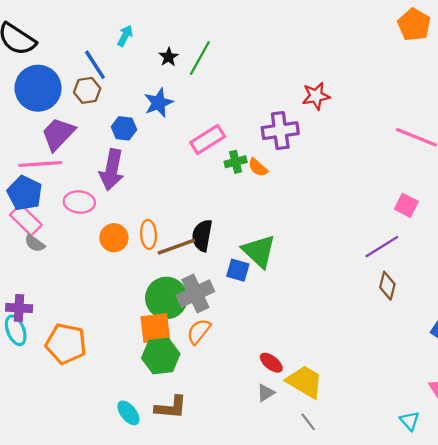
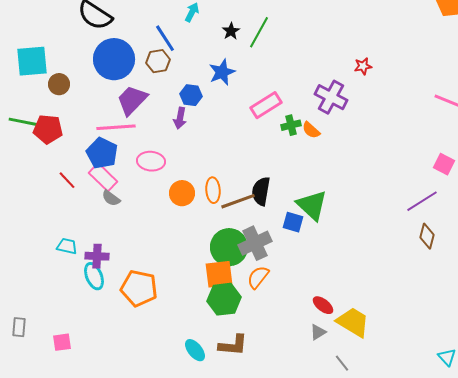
red star: (316, 96) -> (363, 66), size x0.7
purple cross: (280, 131) -> (331, 97), turned 36
purple arrow: (112, 170) -> (180, 118), moved, size x0.6
gray line: (308, 422) -> (342, 363), moved

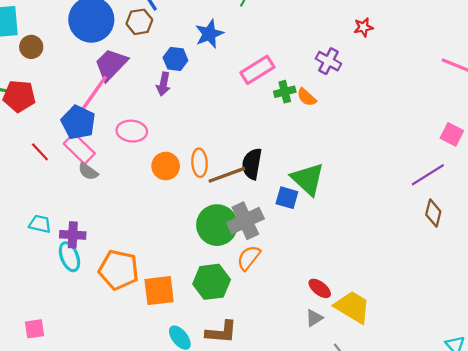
purple cross: (331, 97) -> (328, 61), size x0.7
pink line: (116, 127) -> (94, 94), turned -51
orange square: (219, 274) -> (159, 291), moved

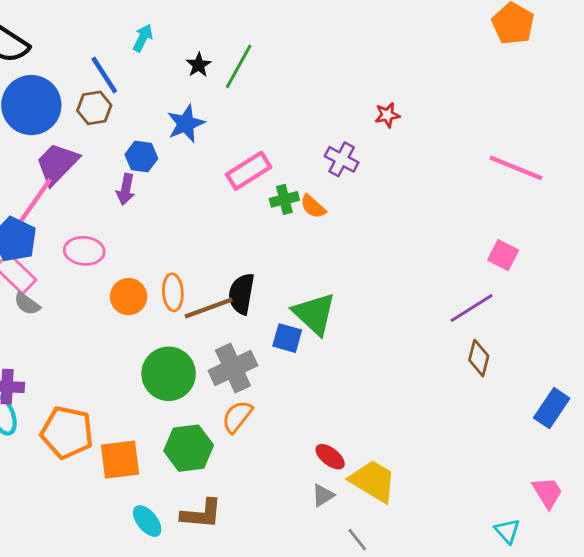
green circle: (217, 225) -> (169, 374), moved

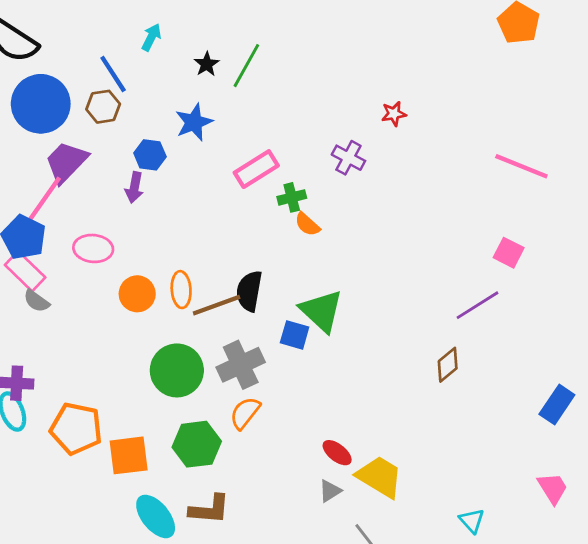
orange semicircle: (313, 207) -> (307, 224), moved
brown diamond: (479, 358) -> (448, 365), moved, turned 36
cyan ellipse: (147, 521) -> (156, 516), size x1.4
cyan triangle: (507, 531) -> (472, 521), moved

